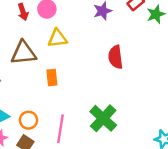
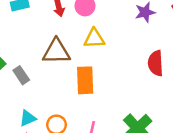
orange rectangle: (52, 77) -> (85, 80), size x1.5

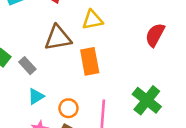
red semicircle: (156, 63) -> (155, 35), turned 40
cyan triangle: (28, 118) -> (36, 96), moved

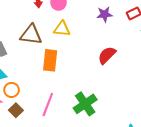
orange circle: (68, 108) -> (12, 90), moved

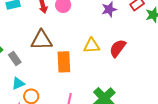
yellow triangle: (62, 29) -> (92, 46), moved

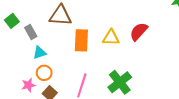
yellow triangle: (92, 46) -> (111, 38), moved
cyan triangle: (18, 83) -> (40, 53), moved

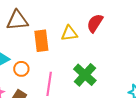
orange circle: (44, 73) -> (21, 69), moved

